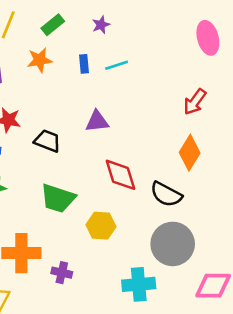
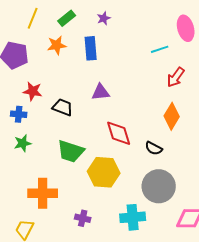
blue rectangle: (84, 64) -> (91, 48), size x1.6
cyan line: (117, 65) -> (160, 49), moved
black semicircle: (166, 194) -> (154, 148), size x0.7
yellow hexagon: (101, 226) -> (104, 172), size x1.4
purple cross: (62, 273) -> (83, 218), moved

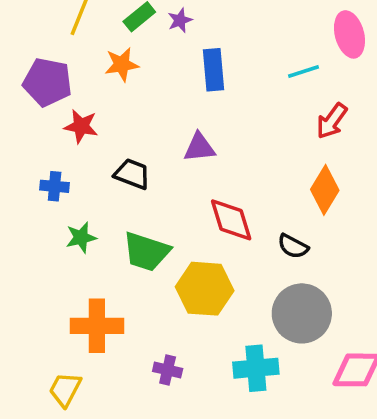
purple star: (104, 18) -> (180, 20), moved
blue rectangle: (91, 48) -> (213, 70), moved
red star: (33, 91) -> (81, 126), moved
green star: (23, 143) -> (81, 238), moved

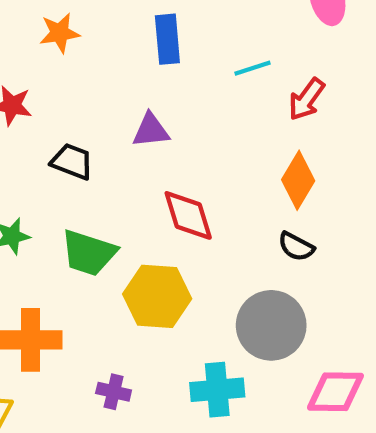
cyan line: (304, 71) -> (253, 68), moved
black semicircle: (293, 246) -> (296, 247), moved

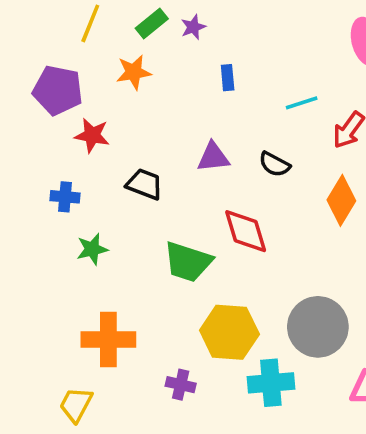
blue rectangle: (167, 39) -> (228, 78), size x0.6
black semicircle: (296, 247) -> (275, 164), moved
green trapezoid: (89, 253) -> (188, 262), moved
yellow hexagon: (157, 296) -> (229, 332), moved

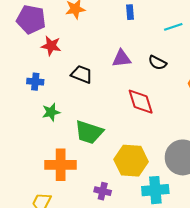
green trapezoid: (188, 262) -> (89, 132), moved

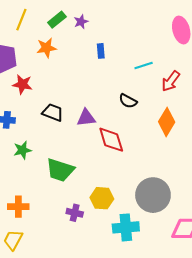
purple triangle: (122, 58) -> (86, 118), moved
yellow hexagon: (131, 161) -> (102, 198), size x0.7
orange cross: (61, 165) -> (18, 207), moved, size x0.7
purple cross: (103, 191) -> (75, 213), moved

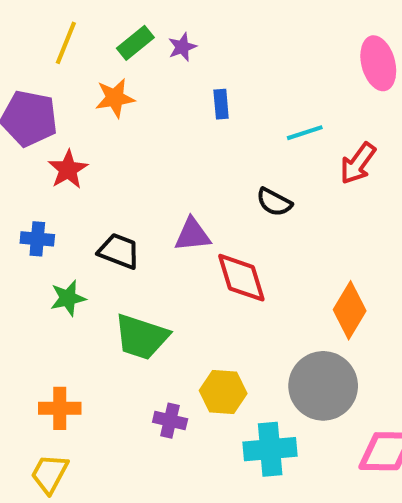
red star: (22, 84) -> (68, 169), turned 30
black trapezoid: (53, 113) -> (119, 251), moved
orange diamond: (167, 122) -> (350, 310), moved

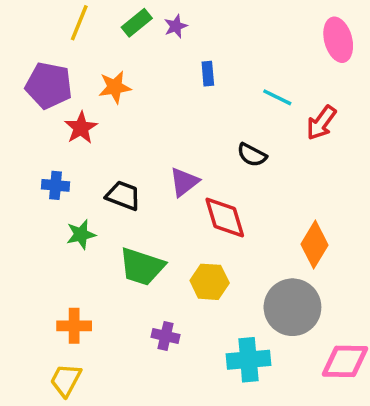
orange star: (115, 98) -> (115, 87), moved
cyan line: (305, 133) -> (277, 97), turned 44
purple triangle: (192, 235) -> (184, 182), turned -32
yellow hexagon: (223, 392) -> (210, 282), moved

